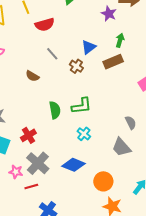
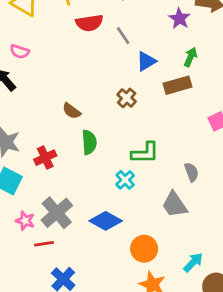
gray line: (52, 54) -> (123, 36), moved
brown cross: (76, 66) -> (127, 98), moved
brown semicircle: (32, 76) -> (71, 111), moved
green L-shape: (82, 106) -> (145, 153), moved
red cross: (28, 135) -> (45, 158), moved

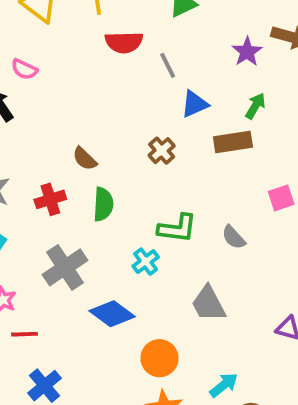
red cross: (45, 158) -> (50, 199), moved
gray semicircle: (192, 172) -> (234, 237), moved, turned 150
gray cross: (57, 213) -> (65, 267), moved

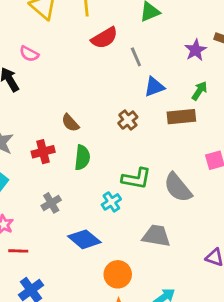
red semicircle: (124, 42) -> (104, 38), turned -32
gray semicircle: (234, 237) -> (178, 188), size x1.6
gray cross: (65, 267) -> (51, 203), size x0.6
gray trapezoid: (208, 304) -> (156, 236), turned 124

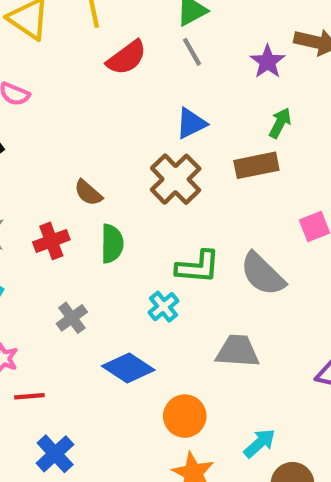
gray line: (136, 57) -> (192, 52), moved
blue triangle: (154, 87) -> (191, 123), moved
brown cross: (128, 120) -> (176, 179), size x1.6

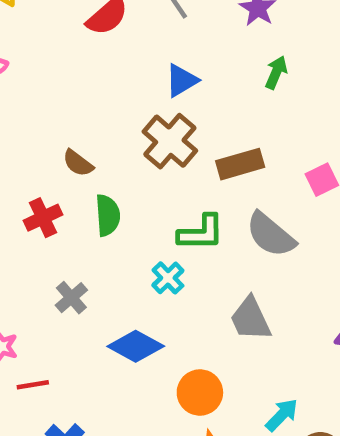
brown rectangle: (256, 165) -> (240, 164), moved
gray trapezoid: (238, 351) -> (250, 319), turned -114

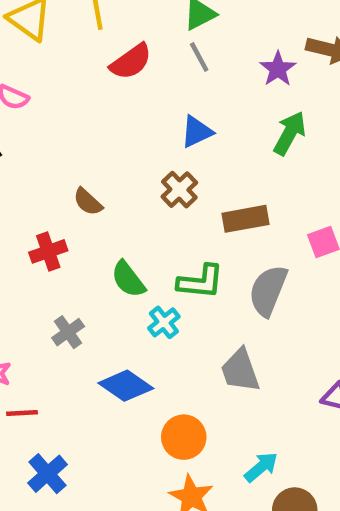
green arrow: (276, 72) -> (290, 133), size x1.4
brown cross: (170, 141) -> (179, 190), size x0.7
green semicircle: (108, 215) -> (128, 279), moved, turned 141
gray semicircle: (271, 235) -> (268, 291), turned 66

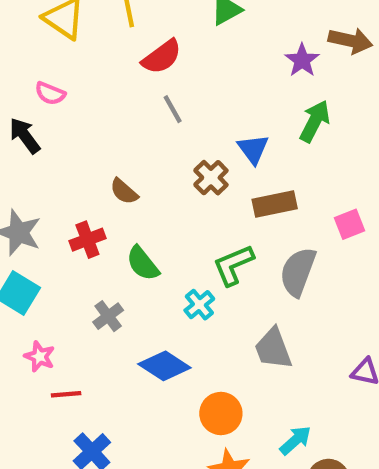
gray line: (199, 57) -> (173, 109), moved
blue triangle: (197, 132) -> (253, 149), moved, turned -40
green semicircle: (128, 279) -> (143, 263), moved
green L-shape: (201, 282) -> (233, 265), turned 153

